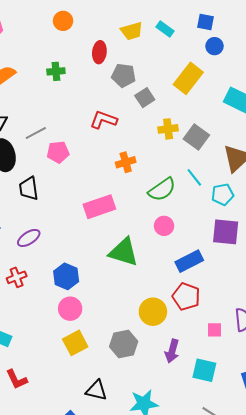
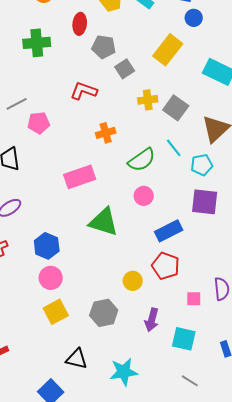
green cross: (56, 71) -> (37, 43), size x1.5
yellow circle: (153, 312) -> (133, 281), size x0.7

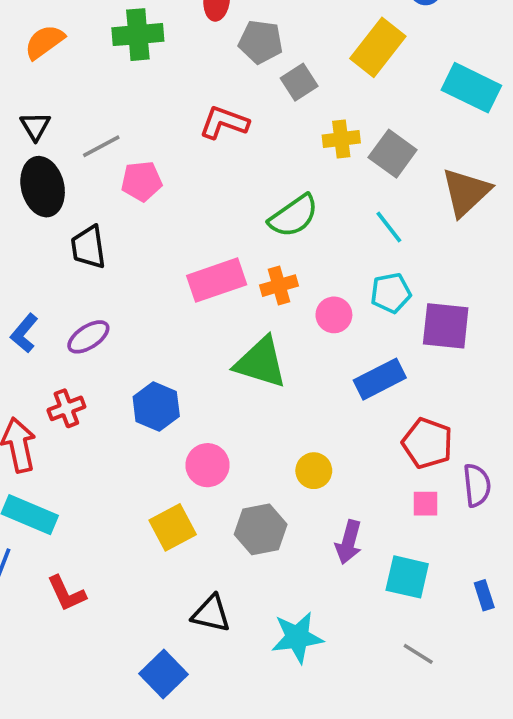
orange cross: (106, 133) -> (279, 286), moved
green semicircle: (142, 160) -> (294, 216), moved
cyan pentagon: (202, 165) -> (391, 293), moved
red pentagon: (166, 266) -> (427, 443), moved
pink circle: (51, 278) -> (208, 465), moved

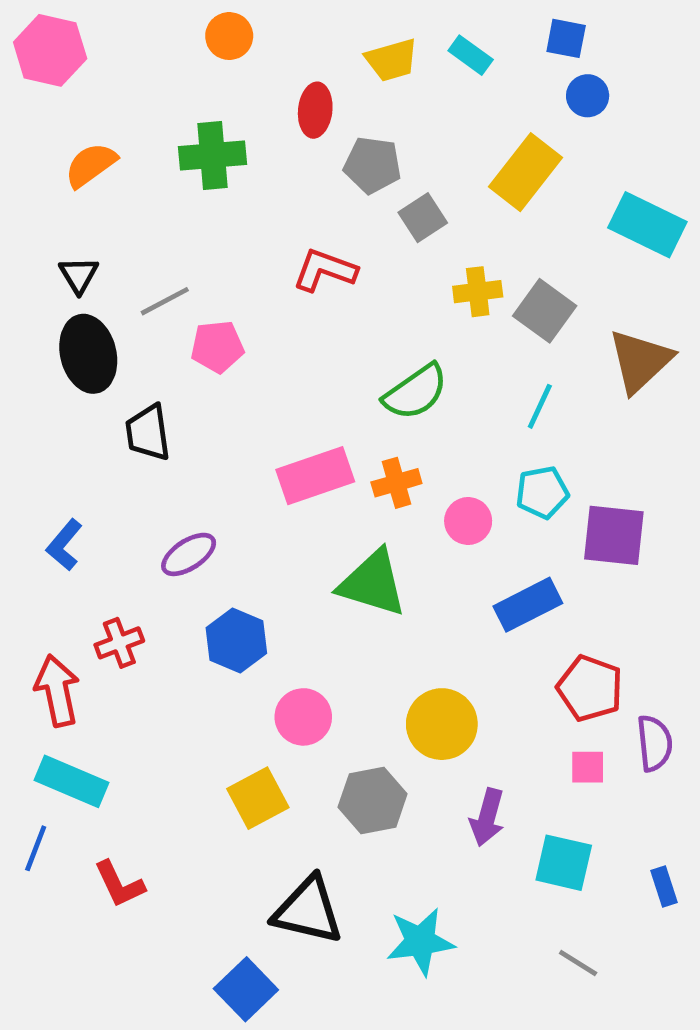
cyan line: (389, 227) -> (540, 406), turned 63
purple ellipse: (88, 337) -> (189, 554), moved
yellow circle: (314, 471) -> (442, 724), size x1.5
black triangle: (211, 614) -> (308, 910), size x1.4

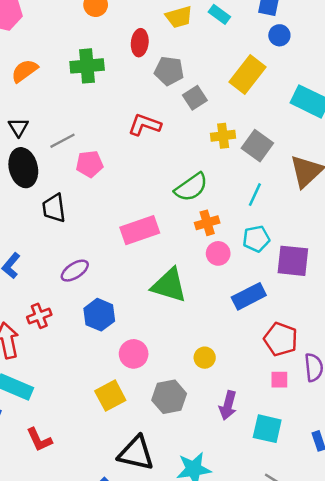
orange cross: (396, 483) -> (207, 223), moved
yellow circle: (442, 724) -> (205, 358), size x0.6

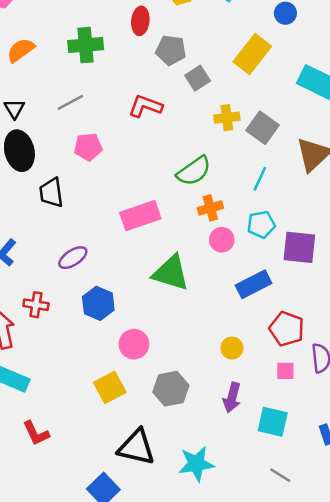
gray line: (63, 141) -> (70, 102), moved
red cross: (39, 316) -> (36, 305), turned 30
yellow circle: (205, 358) -> (232, 348), moved

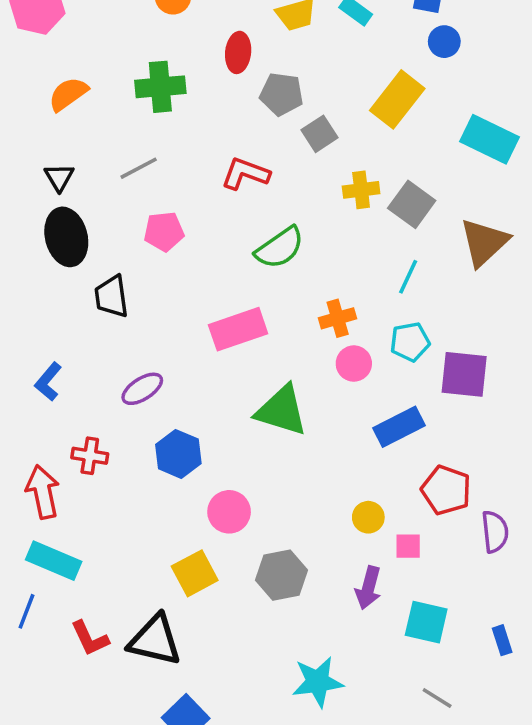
green semicircle: (194, 171) -> (280, 248), moved
pink square: (285, 371) -> (408, 546), moved
black triangle: (136, 447) -> (155, 640), moved

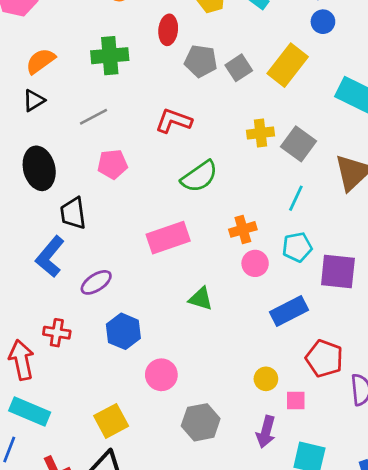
gray square: (319, 134) -> (239, 68), moved
black triangle: (59, 177) -> (34, 100), moved, turned 30
blue L-shape: (48, 382) -> (50, 257), moved, size x1.4
green triangle: (281, 411) -> (201, 299), size x0.6
yellow square: (195, 573) -> (111, 421), moved

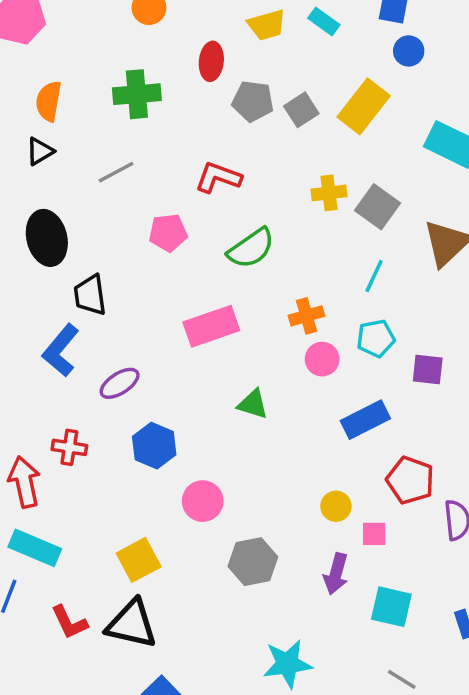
orange semicircle: (41, 61) -> (49, 101), turned -44
pink pentagon: (112, 164) -> (168, 233), moved
purple square: (338, 272) -> (428, 369), size x0.7

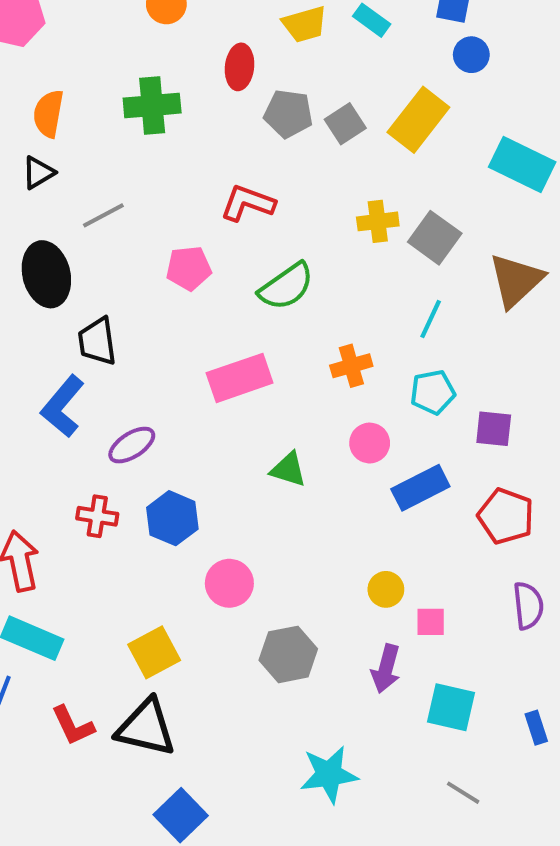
gray line: (116, 172) -> (103, 215), moved
pink circle: (322, 359) -> (370, 443), moved
red cross: (69, 447) -> (97, 516), moved
red pentagon: (410, 480) -> (506, 516), moved

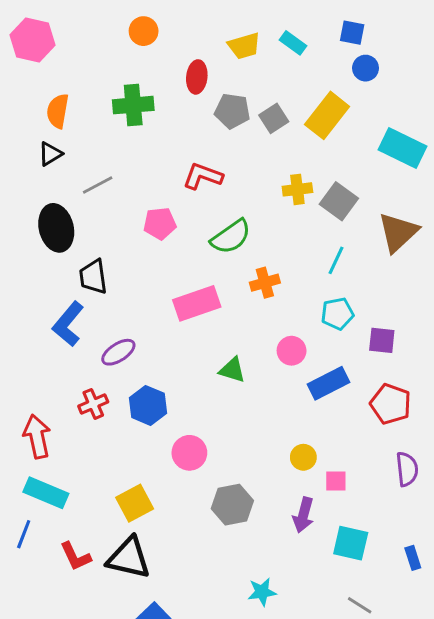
orange cross: (351, 366) -> (265, 283), moved
red cross: (97, 516) -> (93, 404), turned -32
cyan star: (329, 774) -> (262, 592), size x0.7

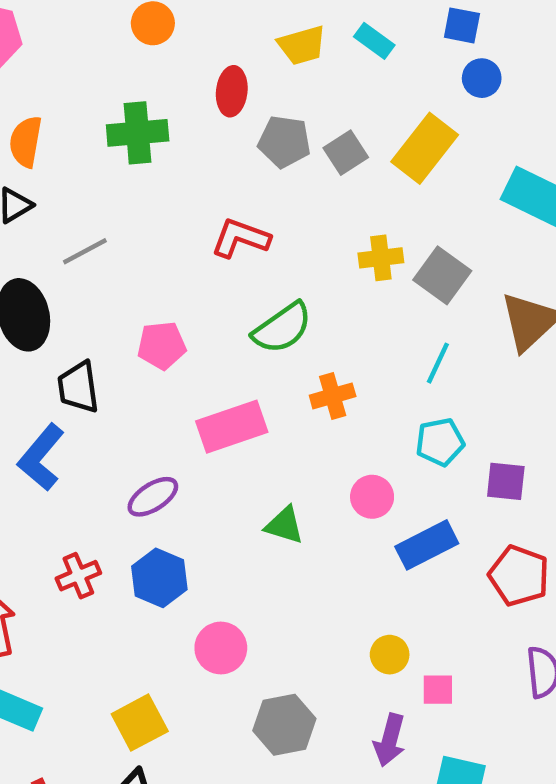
pink pentagon: (160, 223) -> (162, 346), moved
purple ellipse: (118, 352) -> (153, 497), moved

